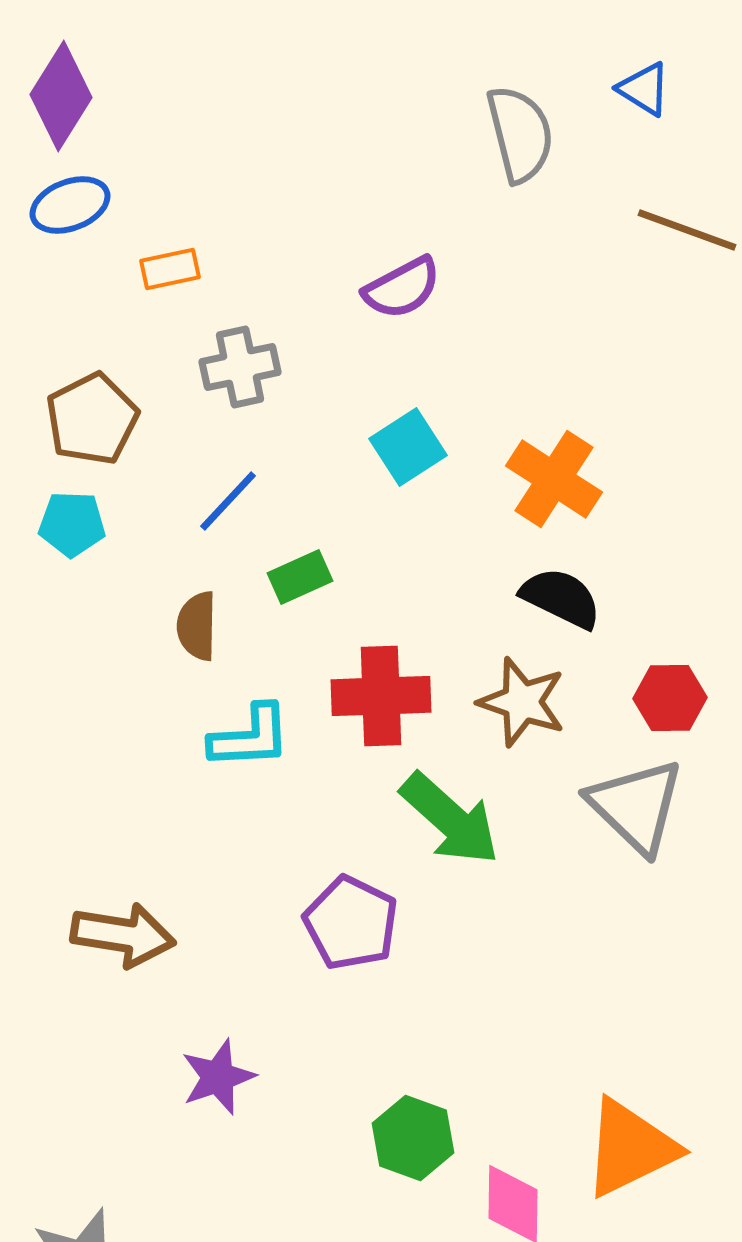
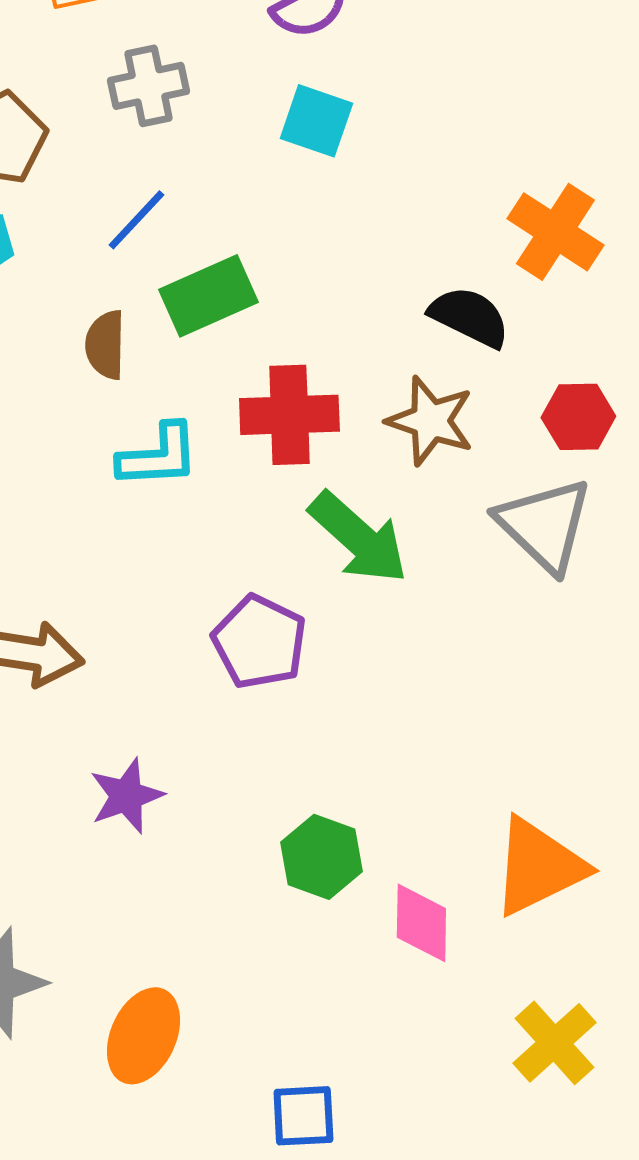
cyan square: (408, 447) -> (316, 121), moved, turned -38
orange cross: (554, 479) -> (555, 232), moved
green rectangle: (300, 577) -> (208, 296), size x1.5

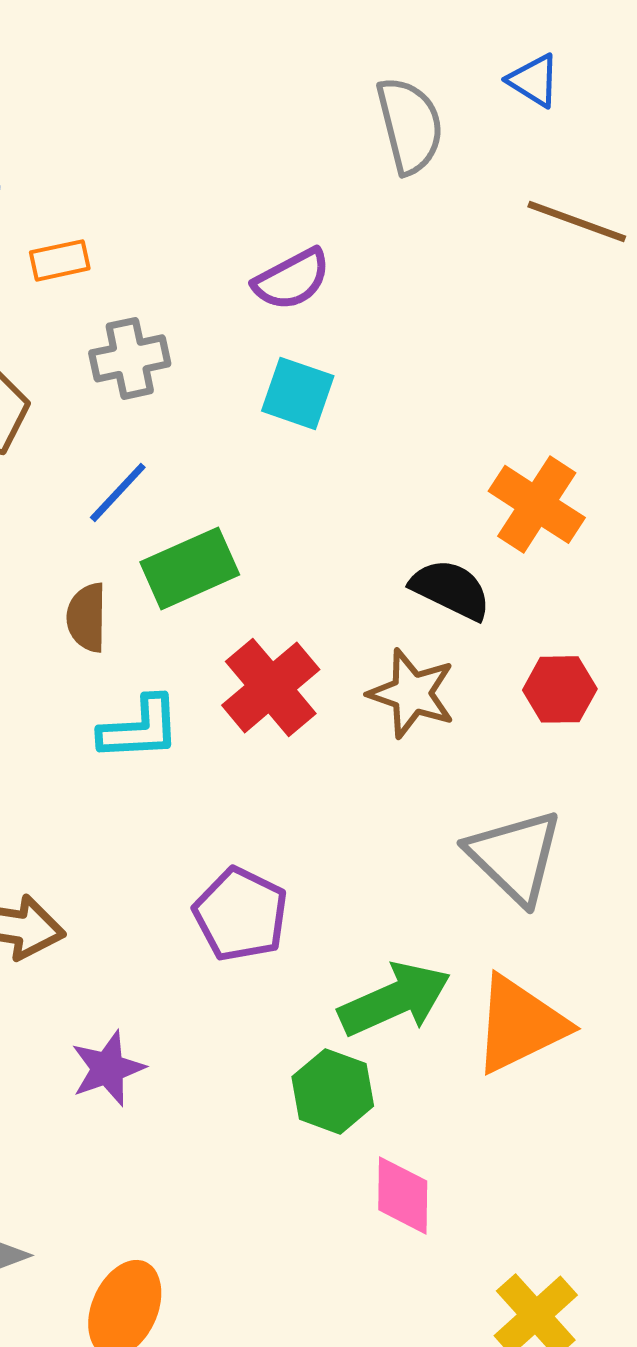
red cross: (289, 415) -> (271, 687), turned -38
gray triangle: (544, 525) -> (515, 856), moved
green arrow: (358, 538) -> (395, 999), moved, turned -66
green hexagon: (321, 857) -> (333, 1091), moved
orange triangle: (538, 867) -> (520, 1024), moved

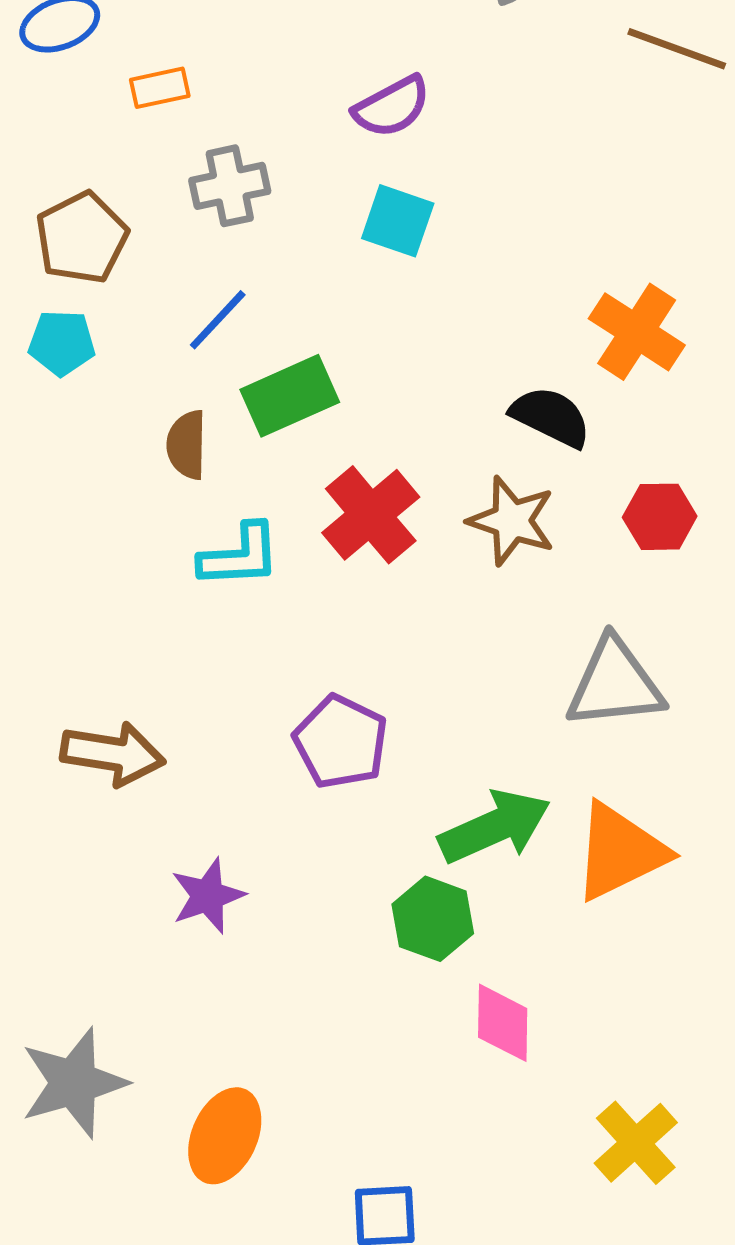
gray triangle: (515, 856) -> (615, 684), turned -50

